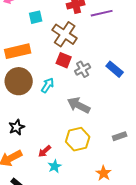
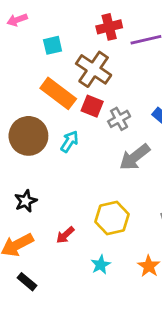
orange rectangle: (18, 51) -> (58, 93), moved, turned 50
gray arrow: (79, 105) -> (135, 157), moved, turned -65
cyan star: (55, 166) -> (101, 265), moved

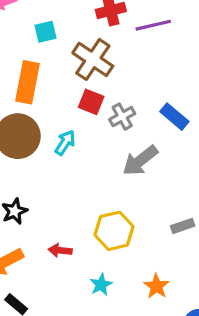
orange rectangle: (58, 93) -> (28, 82), moved, turned 64
red arrow: (65, 235) -> (60, 250), turned 48

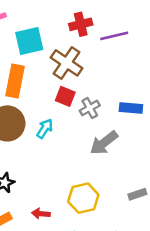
cyan square: (45, 32) -> (29, 41), size x1.6
blue rectangle: (174, 117) -> (131, 108), turned -35

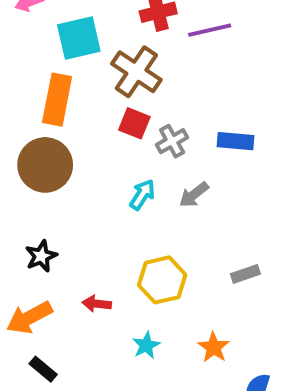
cyan arrow: (45, 129) -> (142, 195), moved
gray arrow: (104, 143) -> (194, 195), size x0.7

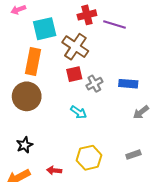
purple line: (210, 30) -> (114, 24), turned 30
red square: (134, 123) -> (74, 74), turned -35
cyan arrow: (142, 195) -> (78, 112), turned 91
gray arrow: (194, 195) -> (141, 112), moved

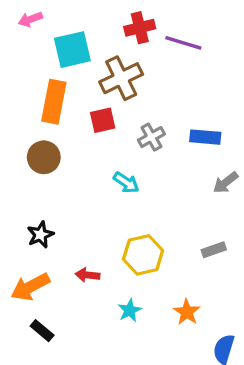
brown cross: (75, 47) -> (121, 78), turned 30
red square: (74, 74) -> (103, 120), moved
brown circle: (27, 96) -> (44, 157), size x0.7

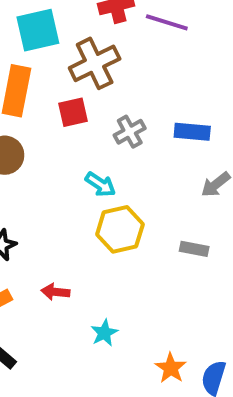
gray rectangle: (214, 250) -> (194, 249), moved, turned 30
yellow hexagon: (143, 255) -> (120, 229), moved
orange star: (187, 312) -> (171, 368), moved

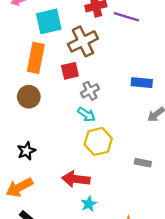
gray cross: (130, 132) -> (90, 91), moved
gray rectangle: (194, 249) -> (143, 163), moved
red arrow: (55, 292) -> (76, 179), moved, size x1.6

